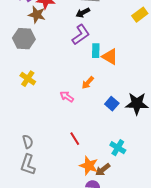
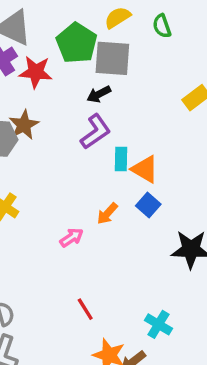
brown star: (37, 15) -> (24, 125), moved, turned 30
pink arrow: (67, 97) -> (72, 237), turned 112
blue square: (112, 104) -> (148, 205), moved

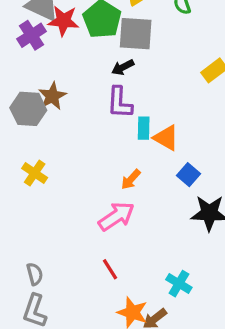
red star: (36, 72) -> (64, 21), moved
purple L-shape: (95, 132) -> (120, 103), turned 128
blue square: (148, 205) -> (189, 175), moved
pink arrow: (72, 237) -> (116, 216), moved, size x1.6

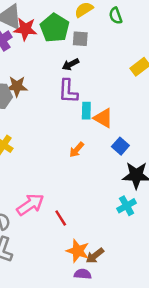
gray square: (136, 34) -> (80, 39), size x0.6
brown star: (52, 96) -> (17, 86), turned 30
pink arrow: (116, 216) -> (30, 205), moved
cyan cross: (179, 284) -> (127, 206), moved, turned 30

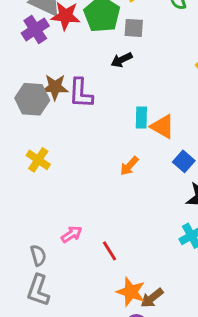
purple L-shape: (68, 91) -> (81, 93), moved
pink arrow: (30, 205) -> (72, 234), size x0.6

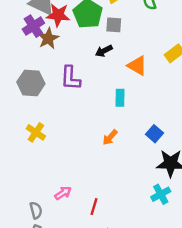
brown star: (55, 87) -> (48, 38), moved, turned -30
orange triangle: (163, 127) -> (137, 66), moved
red line: (110, 251) -> (94, 207), turned 49

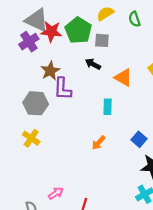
brown star: (48, 38) -> (50, 71), moved
black arrow: (104, 51) -> (93, 64), turned 56
gray hexagon: (31, 83) -> (36, 103), moved

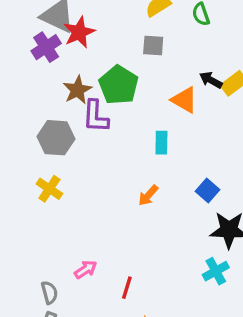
green pentagon: (78, 30) -> (119, 85), moved
red star: (51, 31) -> (79, 32), turned -30
black arrow: (93, 64) -> (211, 80), moved

